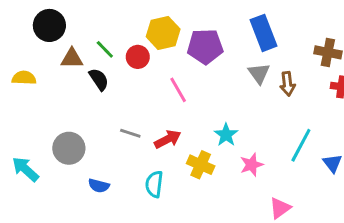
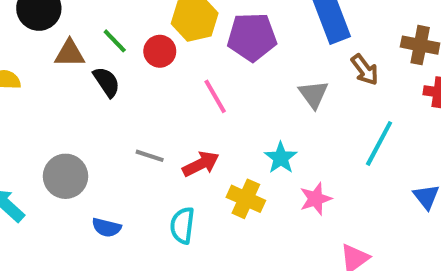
gray triangle: (259, 73) -> (314, 94), moved
brown arrow: (287, 84) -> (365, 70), moved, turned -30
cyan line: (301, 145) -> (379, 143), moved

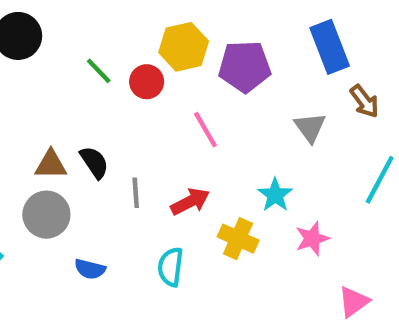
brown triangle: (70, 53) -> (51, 164), moved
black semicircle: (107, 82) -> (94, 162), moved
gray line: (150, 156) -> (136, 193), turned 68

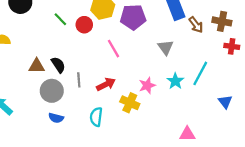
brown arrow: (364, 101) -> (196, 25), moved
cyan star: (275, 195) -> (175, 81), moved
gray circle: (46, 215) -> (52, 91), moved
pink star: (312, 239) -> (147, 85), moved
pink triangle: (354, 302) -> (187, 134), turned 35

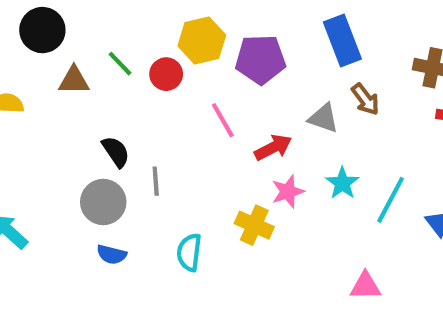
brown arrow: (196, 25) -> (365, 99), moved
gray triangle: (166, 47) -> (323, 118), turned -35
brown triangle: (37, 66) -> (74, 80), moved
cyan line: (200, 73) -> (391, 200), moved
red arrow: (106, 84) -> (273, 147), moved

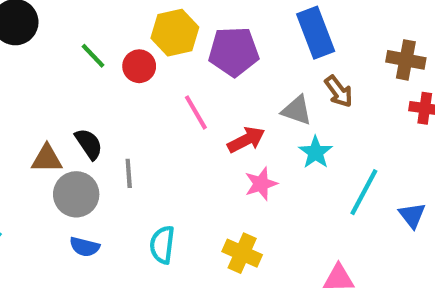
brown triangle: (74, 80) -> (47, 159), moved
cyan star: (342, 183) -> (316, 152), moved
yellow cross: (254, 225) -> (242, 253), moved

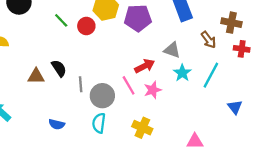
brown arrow: (339, 91) -> (209, 40), moved
pink line: (196, 112) -> (129, 85), moved
cyan line: (364, 192) -> (211, 75), moved
gray circle: (76, 194) -> (102, 96), moved

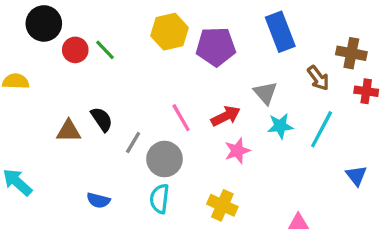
red circle: (86, 26) -> (75, 50), moved
gray triangle: (172, 50) -> (265, 93), turned 30
cyan star: (182, 73) -> (280, 126), turned 30
gray line: (81, 84) -> (133, 142), turned 35
pink line: (129, 85) -> (181, 118), moved

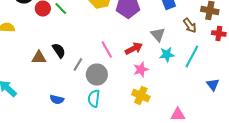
yellow cross: (222, 205) -> (141, 96), moved

